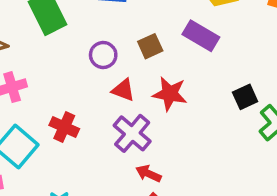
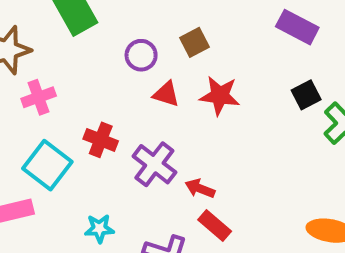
purple rectangle: (201, 36) -> (297, 27), moved
purple cross: (132, 133) -> (154, 164), moved

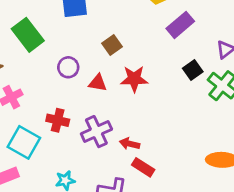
purple rectangle: (297, 27) -> (180, 25), turned -60
purple circle: (141, 55) -> (68, 67), moved
purple cross: (154, 164) -> (96, 132), turned 36

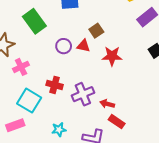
red triangle: (98, 83) -> (83, 46), moved

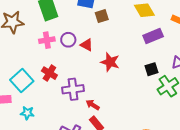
brown square: (96, 31) -> (102, 16), moved
pink cross: (21, 67) -> (47, 40), moved
cyan star: (59, 130) -> (27, 113), moved

